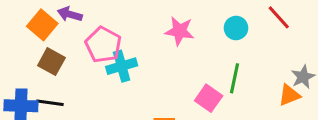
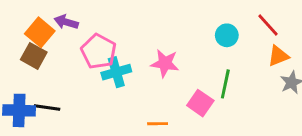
pink star: (180, 31) -> (165, 63), moved
brown square: (51, 62) -> (34, 56), moved
orange triangle: (289, 95) -> (278, 56), moved

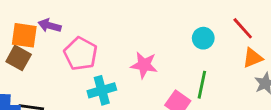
orange square: (40, 32) -> (24, 35), turned -32
cyan cross: (116, 72) -> (102, 90), moved

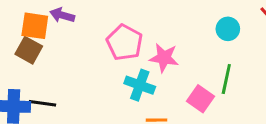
pink pentagon: (81, 54) -> (125, 43), moved
cyan cross: (102, 90) -> (140, 85), moved, turned 36

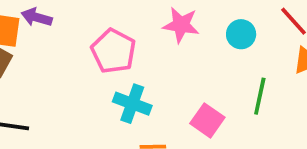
pink star: (164, 58) -> (181, 25), moved
green line: (226, 79) -> (260, 96), moved

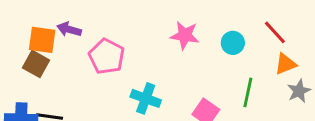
pink pentagon: (114, 51) -> (107, 56), moved

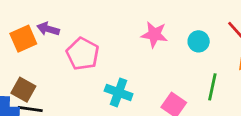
orange square: (42, 40) -> (23, 39), turned -32
brown square: (36, 64) -> (23, 90), moved

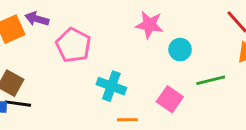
cyan circle: (199, 41) -> (180, 50), moved
green line: (212, 87) -> (211, 80), turned 64

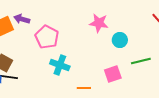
cyan cross: (111, 86) -> (60, 65), moved
pink square: (170, 99) -> (113, 74), turned 36

